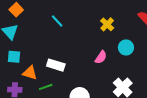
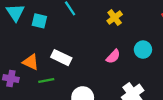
yellow cross: (107, 24) -> (115, 18), moved
cyan square: (14, 57) -> (39, 21), moved

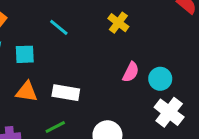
cyan circle: (143, 50) -> (160, 79), moved
orange triangle: (31, 62) -> (27, 92), moved

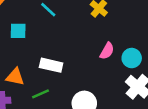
orange triangle: (27, 92) -> (15, 77), moved

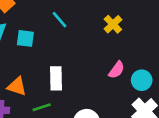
white rectangle: (51, 65) -> (56, 78), turned 70

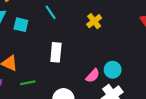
pink semicircle: (117, 70) -> (93, 76), moved
white rectangle: (56, 78) -> (56, 52), moved

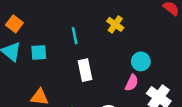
cyan line: (51, 12) -> (75, 36), moved, turned 40
cyan circle: (113, 70) -> (141, 61), moved

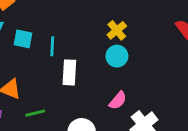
cyan line: (75, 36) -> (52, 46), moved
cyan circle: (141, 61) -> (117, 56), moved

